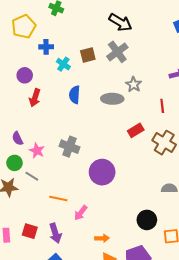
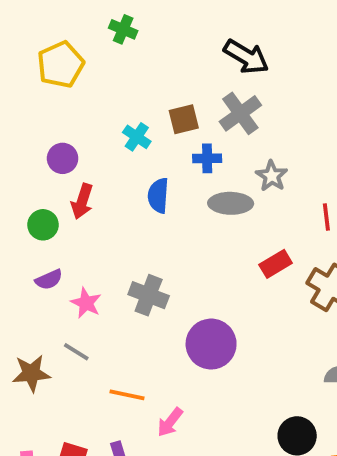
blue cross: (46, 47) -> (207, 158), moved
purple semicircle: (18, 138) -> (49, 280), turned -88
green circle: (14, 163) -> (43, 225), moved

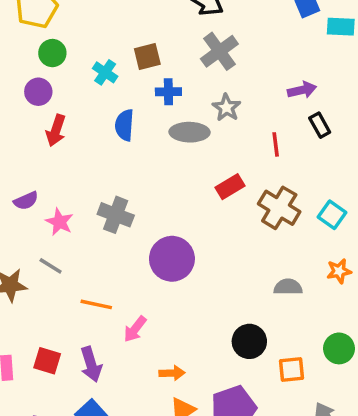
gray cross: (240, 113) -> (219, 51), moved
green circle: (43, 225) -> (52, 53), moved

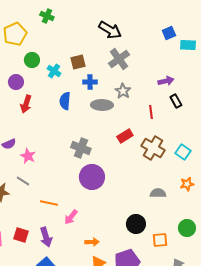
green circle: (52, 53) -> (32, 60), moved
gray cross: (116, 215) -> (81, 148), moved

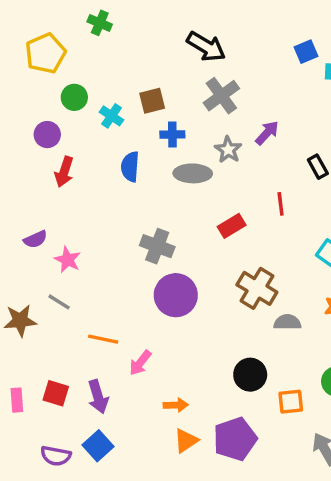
purple arrow: (166, 81) -> (267, 133), moved, turned -35
red line: (151, 112) -> (281, 204), moved
brown cross: (153, 148) -> (257, 288), moved

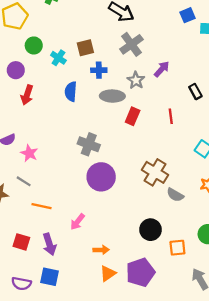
red rectangle: (232, 226) -> (133, 116), moved, turned -36
gray semicircle: (287, 322) -> (175, 195), turned -150
orange line: (103, 339) -> (42, 206), moved
blue square: (98, 446) -> (49, 277), turned -36

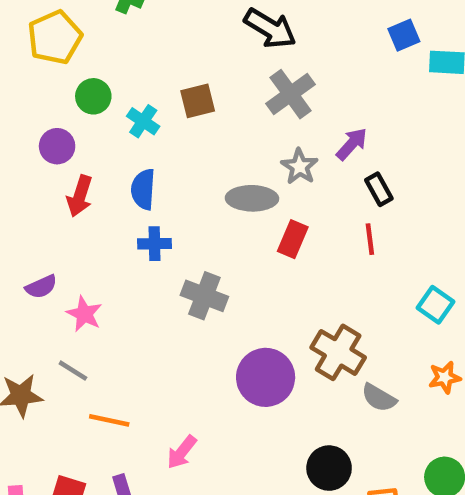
blue cross: (99, 70) -> (155, 244), moved
blue semicircle: (71, 92) -> (143, 189), moved
black rectangle: (195, 92) -> (379, 189), moved
purple circle: (101, 177) -> (266, 377), moved

